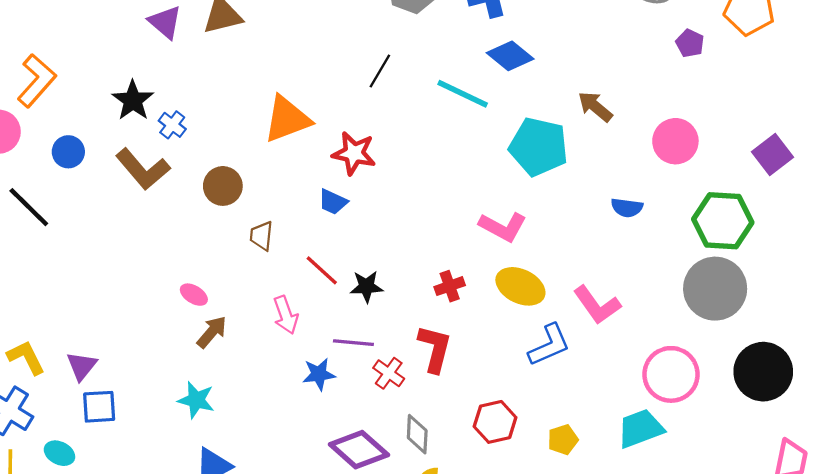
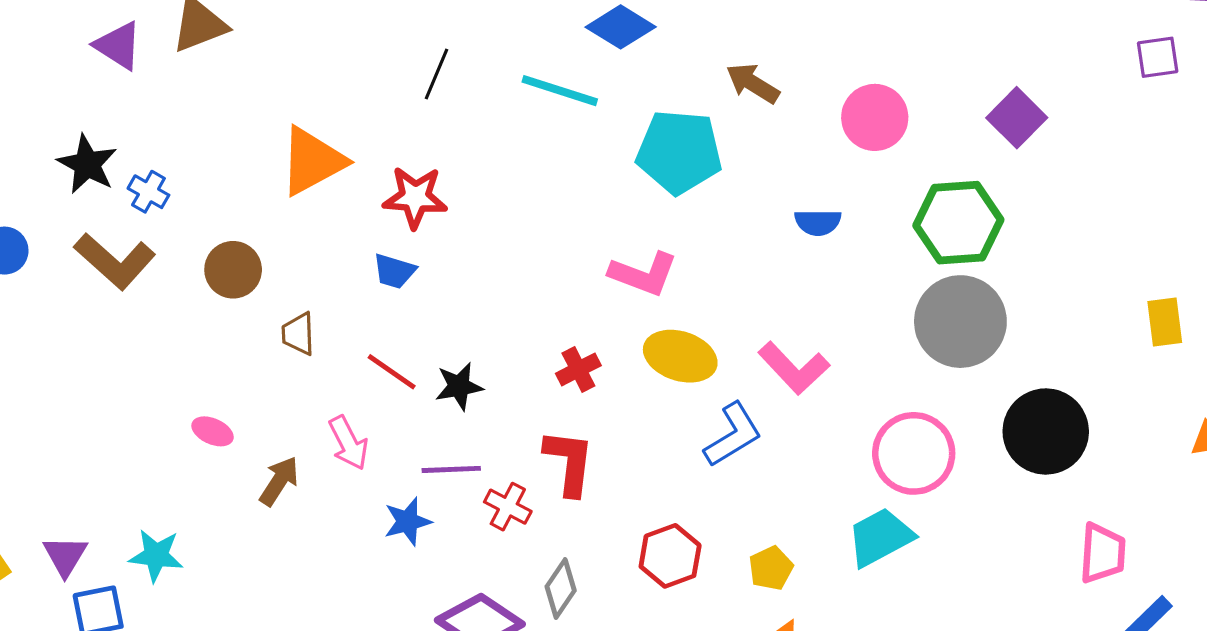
brown arrow: (212, 332) -> (279, 481), moved
cyan star: (196, 400) -> (156, 555), moved
gray diamond: (417, 434) -> (561, 588), turned 39

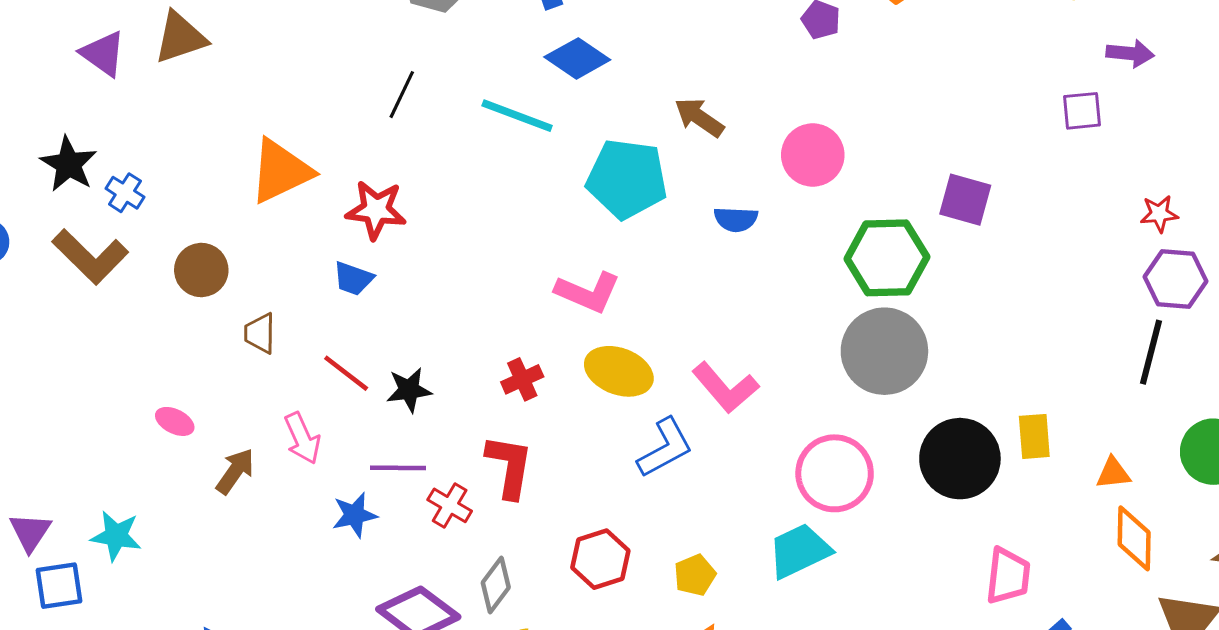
purple square: (1017, 118) -> (965, 200), moved, turned -32
blue semicircle: (818, 222) -> (736, 219), moved
yellow rectangle: (1165, 322) -> (1034, 436), moved

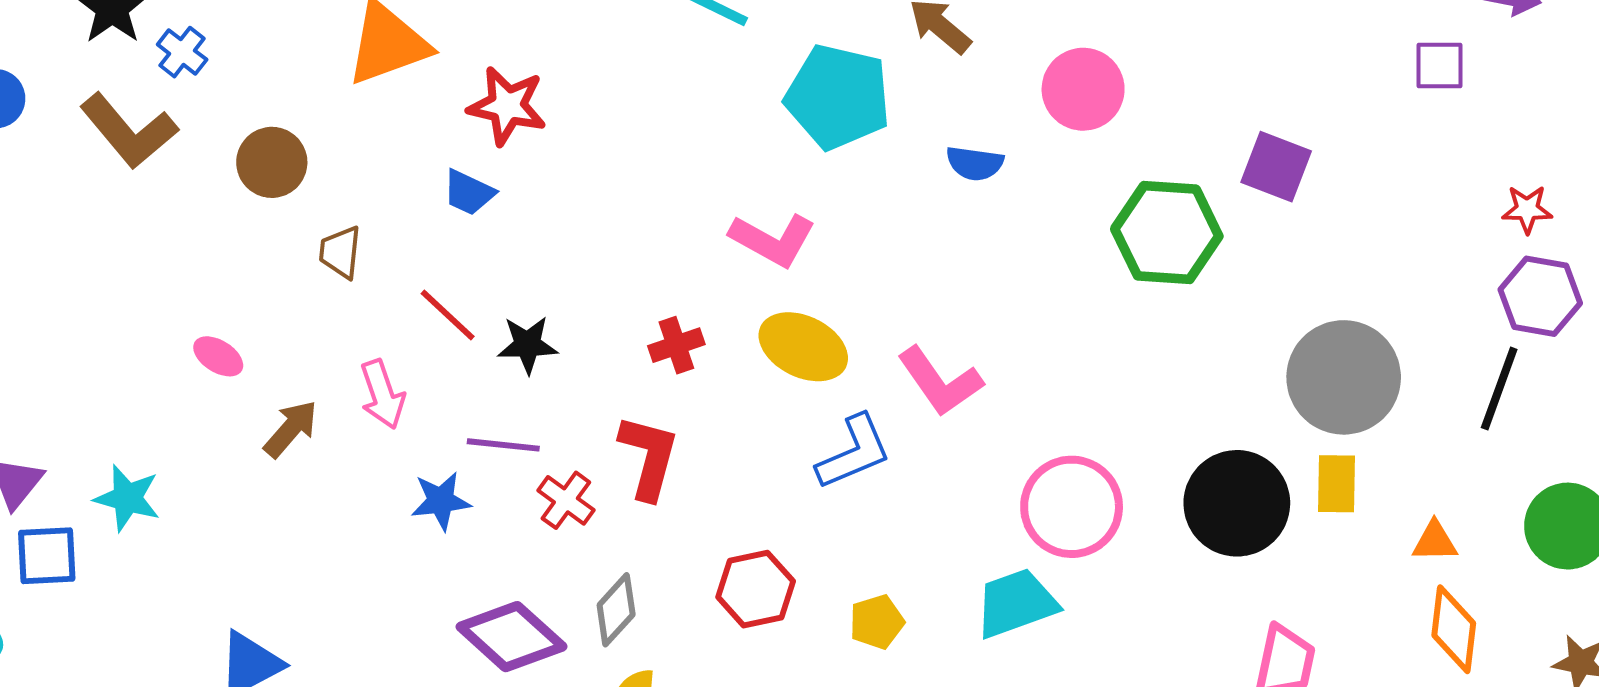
gray circle: (884, 351) -> (1344, 377), moved

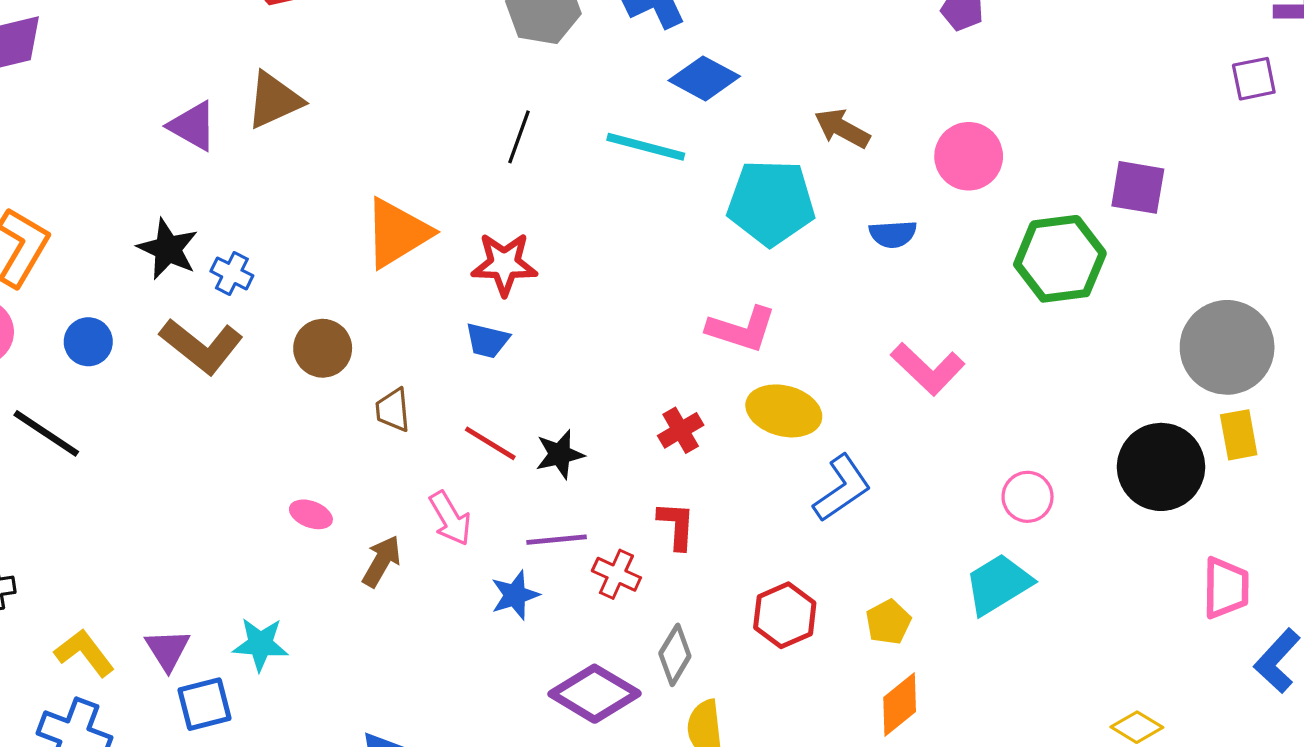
pink L-shape: (940, 381) -> (928, 369), moved
red L-shape: (649, 457) -> (676, 525), size x0.7
pink circle: (1072, 507) -> (1028, 497), size x0.6

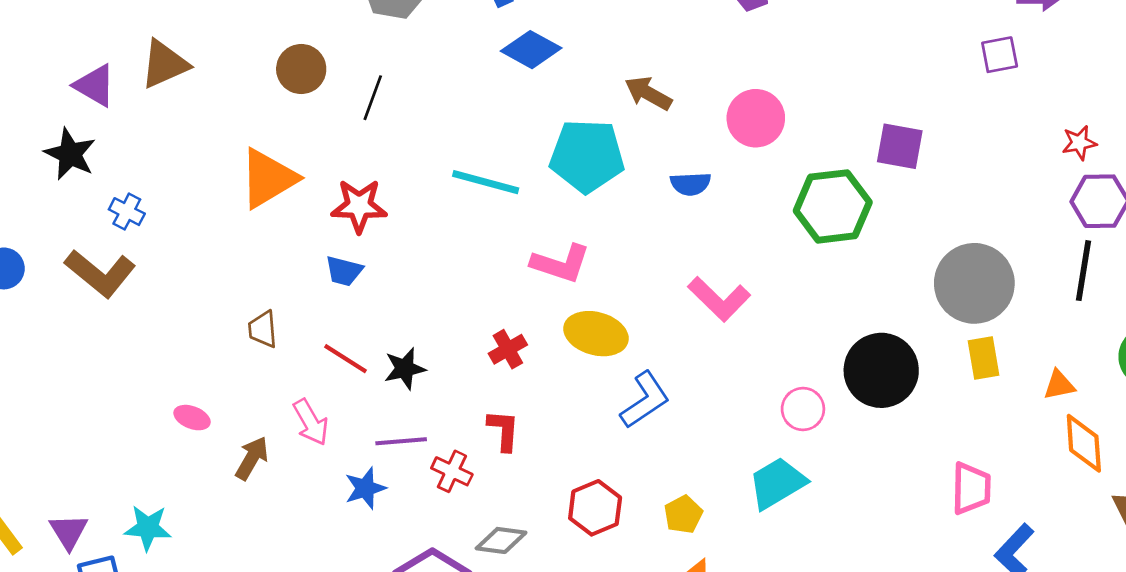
cyan line: (646, 147) -> (486, 182), moved
black star: (168, 249) -> (70, 154), moved
brown circle: (323, 348) -> (301, 69), moved
black circle: (1161, 467) -> (881, 370), moved
gray diamond: (675, 655) -> (501, 540), turned 66

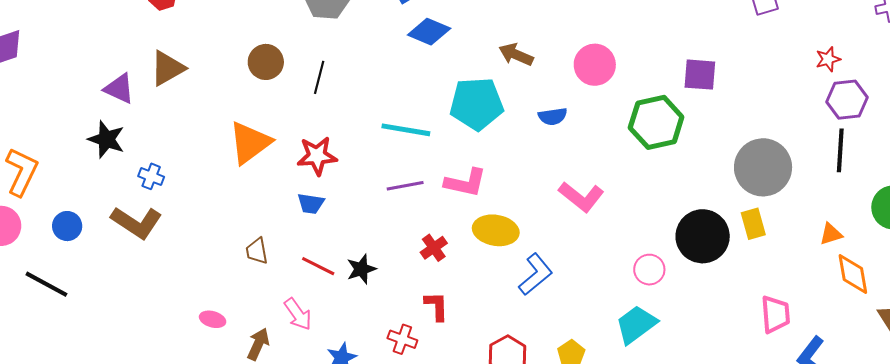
yellow rectangle: (983, 358) -> (753, 224), moved
purple line: (401, 441) -> (405, 186), moved

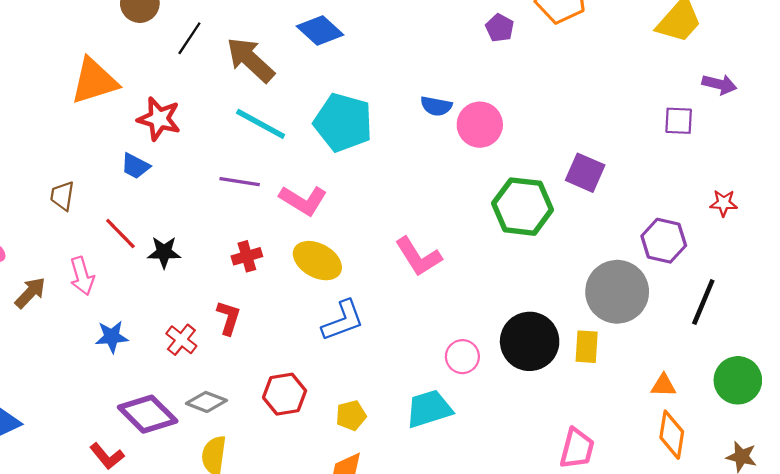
brown arrow: (516, 55) -> (250, 60), moved, size x1.4
purple hexagon: (847, 100) -> (664, 241), moved
blue semicircle: (553, 116) -> (436, 106), moved

